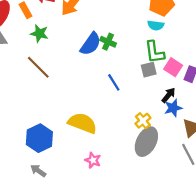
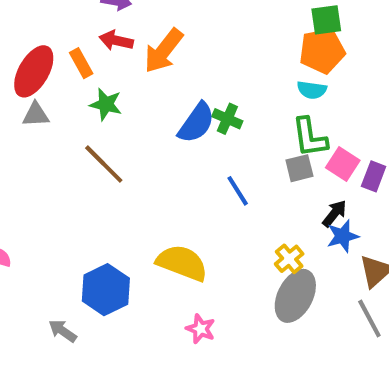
gray arrow: (38, 171) -> (63, 331), moved

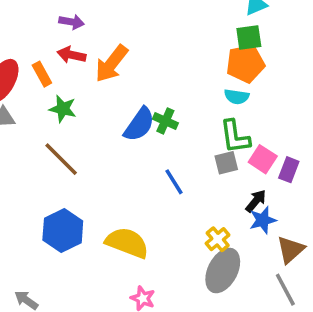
blue hexagon: (106, 290) -> (63, 231), moved

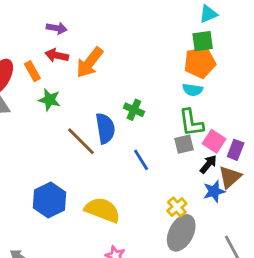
blue semicircle: (139, 124) -> (105, 128), moved, turned -44
brown line: (61, 159) -> (81, 141), moved
black arrow: (256, 201) -> (208, 164), moved
brown triangle: (291, 250) -> (230, 177), moved

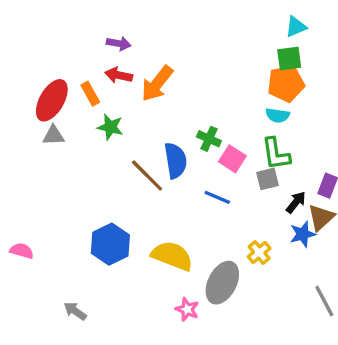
pink square: (214, 141) -> (232, 159), moved
blue line: (141, 160) -> (217, 197), turned -35
gray ellipse: (181, 233) -> (222, 283), moved

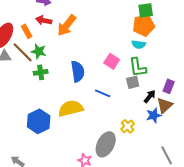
green cross: (209, 139) -> (41, 72), moved, turned -32
pink square: (232, 159) -> (112, 61), moved
brown line: (147, 176) -> (23, 52), moved
yellow semicircle: (172, 256) -> (71, 108), moved, turned -35

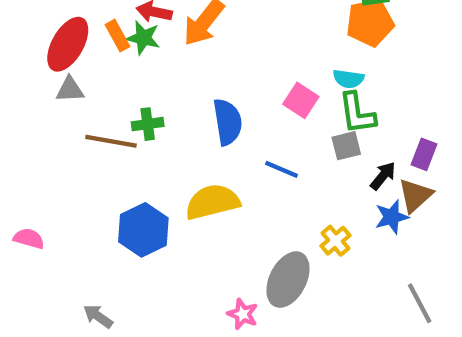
cyan semicircle: (139, 44) -> (348, 79), moved
green star: (39, 51) -> (143, 38), moved
brown line: (23, 52) -> (111, 141), moved, turned -35

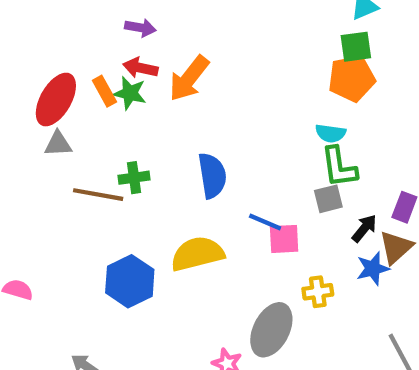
pink square: (301, 100) -> (284, 239), moved, turned -36
yellow cross: (335, 241) -> (318, 292), turned 32

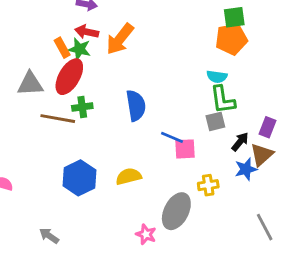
red ellipse: (56, 100) -> (69, 77), moved
gray triangle: (58, 144) -> (30, 84), size x1.4
yellow semicircle: (197, 254) -> (129, 176), moved, size x0.7

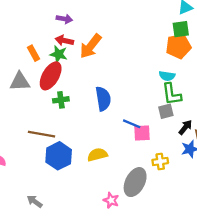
orange rectangle: (62, 48) -> (33, 53), moved
brown line: (58, 119) -> (41, 134), moved

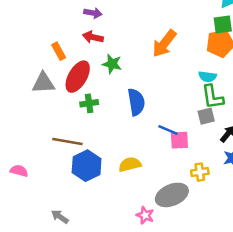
orange arrow: (91, 46) -> (164, 43), moved
green star: (59, 54) -> (112, 64), moved
gray ellipse: (135, 182) -> (172, 195), turned 40

